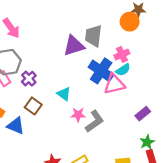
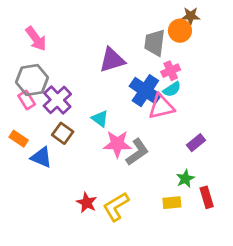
gray trapezoid: (93, 36) -> (155, 43), moved
purple cross: (29, 79) -> (57, 100), size x1.5
pink star: (78, 115) -> (117, 144), size x1.5
green star: (147, 142) -> (185, 179), moved

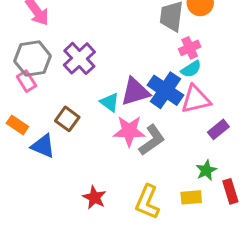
purple triangle: (112, 60) -> (135, 92), moved
blue cross: (145, 91) -> (165, 90), moved
purple cross: (57, 100) -> (79, 58), moved
pink triangle: (161, 107) -> (196, 99), moved
yellow L-shape: (116, 207) -> (147, 202), moved, turned -36

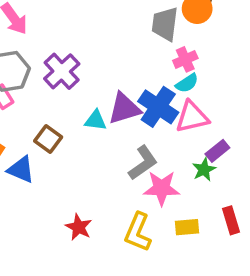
cyan triangle: (110, 102) -> (96, 120), turned -30
pink star: (129, 131) -> (162, 188), moved
green star: (206, 170) -> (204, 170), moved

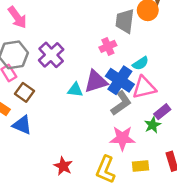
pink cross: (185, 59) -> (108, 46), moved
brown square: (48, 139) -> (24, 92), moved
gray L-shape: (143, 163) -> (121, 103), moved

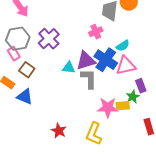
gray L-shape: (121, 103) -> (89, 79), moved, turned -55
purple rectangle: (162, 112) -> (141, 86), turned -72
yellow rectangle: (140, 166) -> (123, 106), moved

